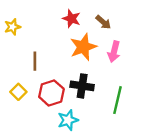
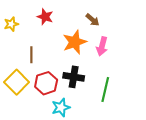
red star: (71, 19) -> (45, 17), moved
yellow square: (18, 92) -> (17, 82), size x1.6

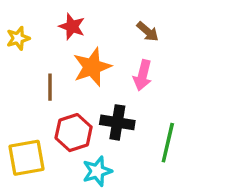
orange star: (75, 42) -> (92, 67), moved
pink arrow: (102, 46) -> (143, 75), moved
yellow square: (17, 82) -> (26, 158), moved, turned 35

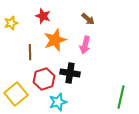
green line: (168, 143) -> (121, 97), moved
yellow square: (26, 158) -> (16, 94), turned -30

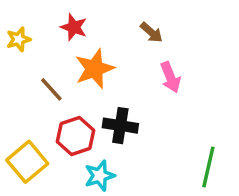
pink arrow: (85, 45) -> (170, 77), moved, turned -36
brown line: (30, 52) -> (51, 89), turned -42

